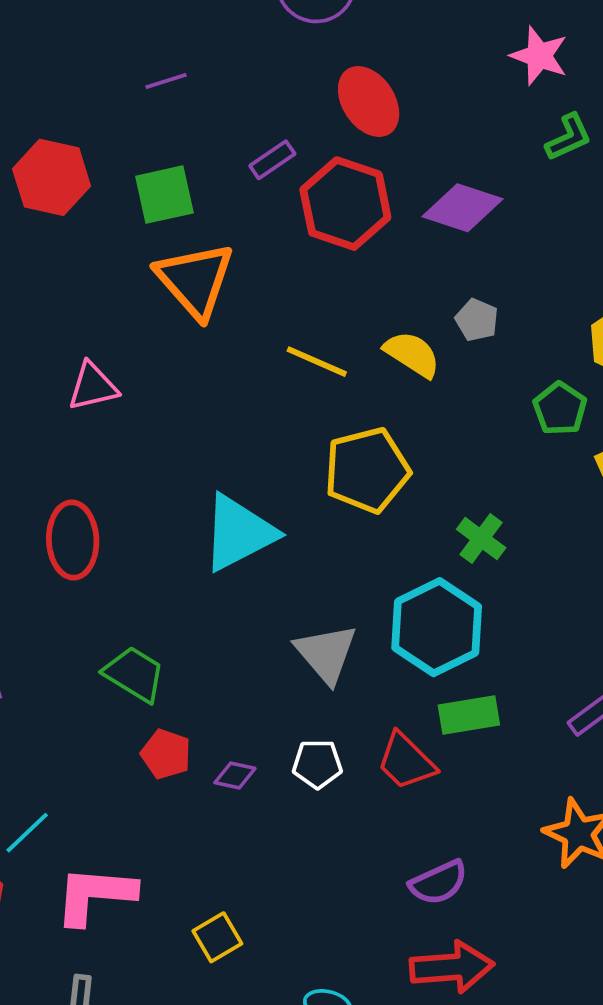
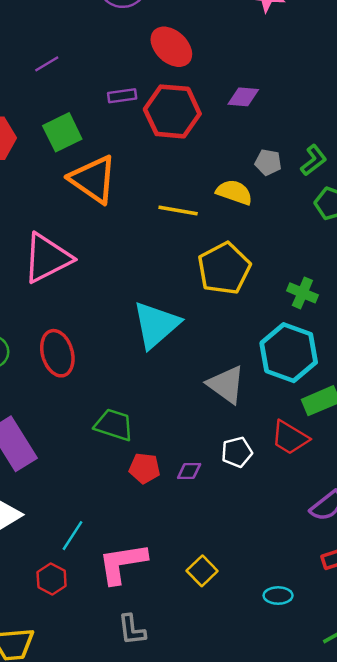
green L-shape: (569, 137) -> (314, 160), moved
purple rectangle: (272, 160) -> (122, 96), turned 40
purple diamond: (462, 208) -> (243, 97), size x0.7
pink triangle: (93, 386) -> (47, 258), size x1.6

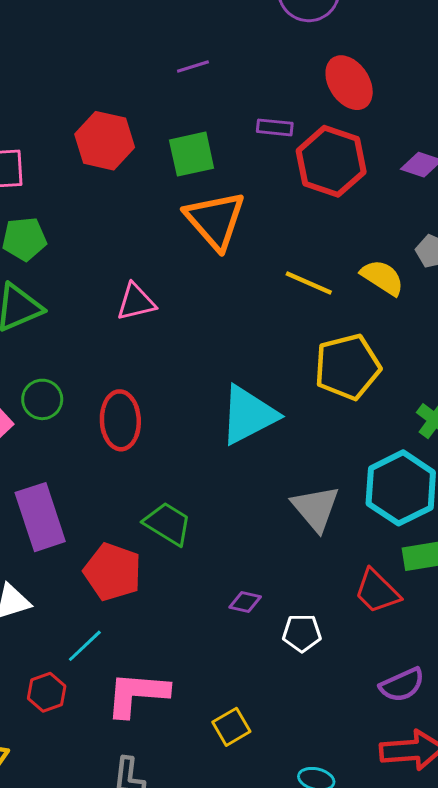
pink triangle: (47, 258) -> (136, 302), size x0.6
white pentagon: (237, 452) -> (302, 633), moved
red pentagon: (145, 468) -> (113, 572), moved, size x1.5

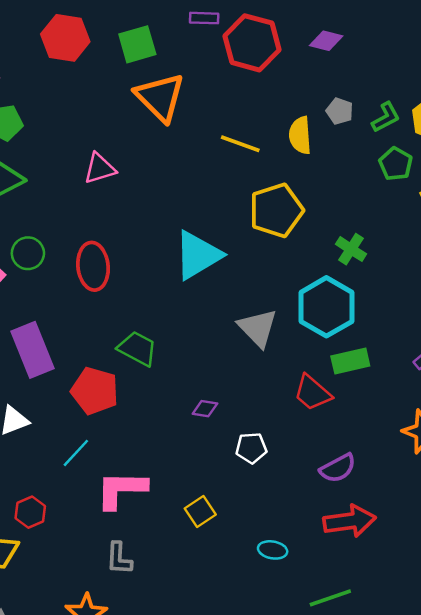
yellow semicircle: (382, 277) -> (300, 135), turned -123
white pentagon: (302, 633) -> (251, 448), moved
red hexagon: (47, 692) -> (30, 512), moved

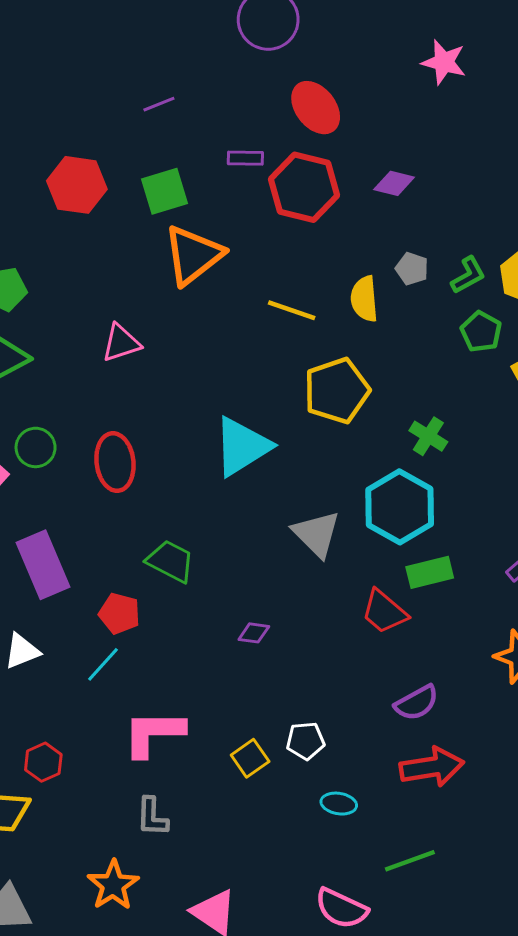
orange triangle: (160, 97) -> (193, 255), turned 38
red pentagon: (95, 391) -> (119, 613), size x0.7
white pentagon: (251, 448) -> (305, 741), moved
cyan line: (76, 453) -> (103, 664), moved

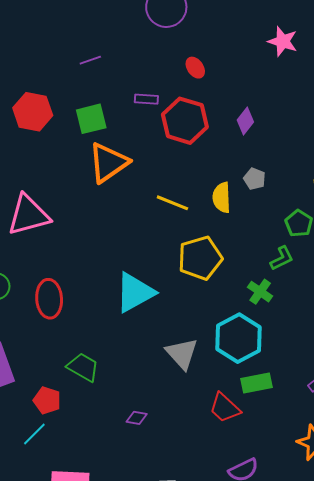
red ellipse: (316, 108) -> (195, 68), size x0.6
purple diamond: (394, 183) -> (245, 121), turned -68
green L-shape: (468, 275) -> (282, 258), moved
pink triangle: (121, 343) -> (28, 215), moved, size x1.6

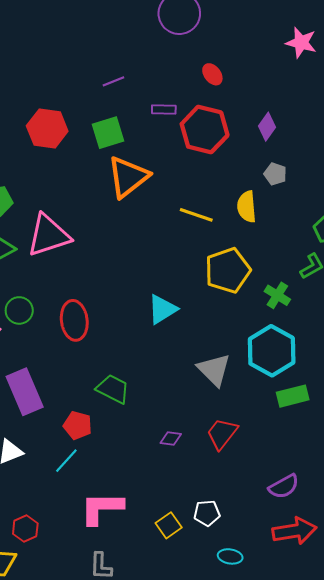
purple line: (90, 60) -> (113, 81), moved
gray pentagon: (255, 179) -> (275, 174), moved
cyan triangle: (135, 292) -> (162, 309), size x0.7
green cross: (260, 292) -> (277, 295), moved
red trapezoid: (225, 408) -> (222, 434), moved, turned 88

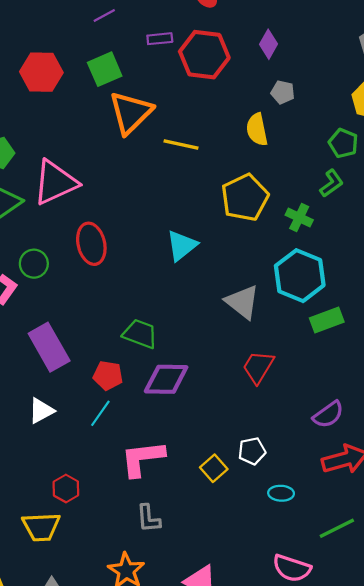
yellow line: (196, 215) -> (181, 145), moved
red ellipse: (74, 320) -> (91, 244), moved
purple diamond: (171, 438) -> (166, 379), moved, size x2.0

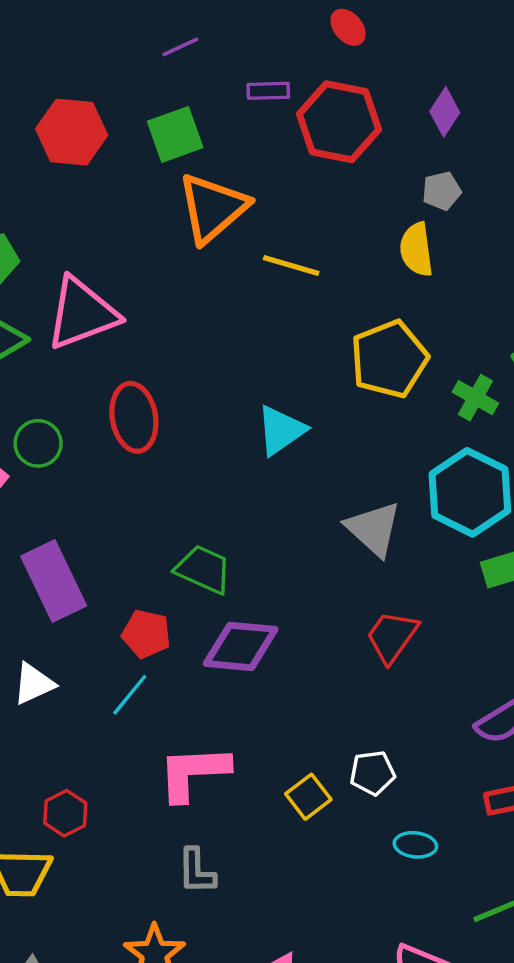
gray pentagon: (283, 92) -> (442, 191), moved, turned -30

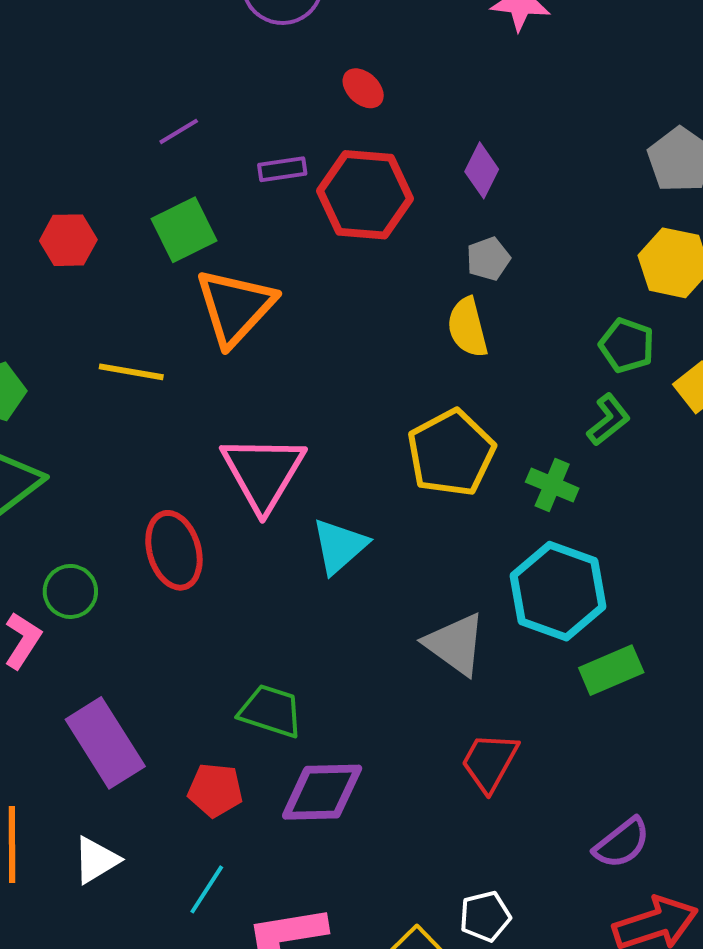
red hexagon: (72, 132) -> (68, 240), size x0.7
yellow line: (291, 266) -> (131, 372), moved
pink triangle: (82, 313) -> (263, 473), moved, turned -32
cyan line: (130, 695) -> (207, 889), moved

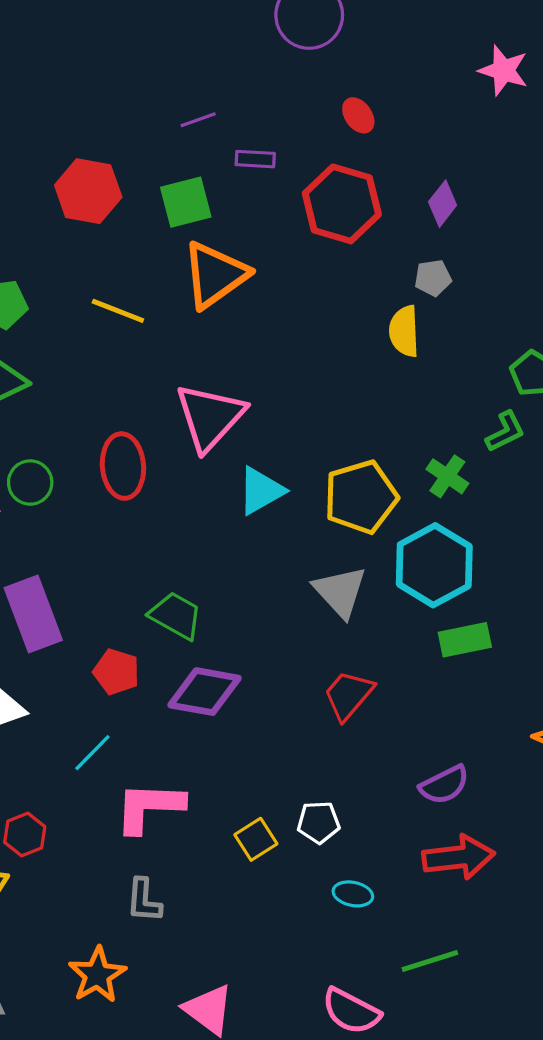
purple rectangle: (282, 169) -> (255, 159), moved
red hexagon: (68, 240) -> (88, 191), size x1.4
yellow pentagon: (451, 453) -> (361, 497), moved

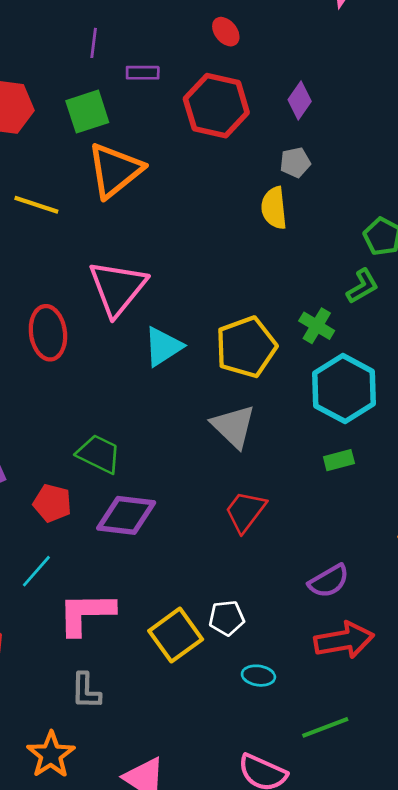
purple line: (198, 120) -> (94, 43), turned -60
cyan hexagon: (434, 565) -> (344, 389), moved
green rectangle: (465, 640) -> (339, 460), size x0.7
yellow square: (256, 839) -> (176, 635), size x1.5

